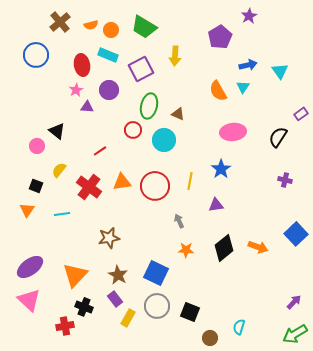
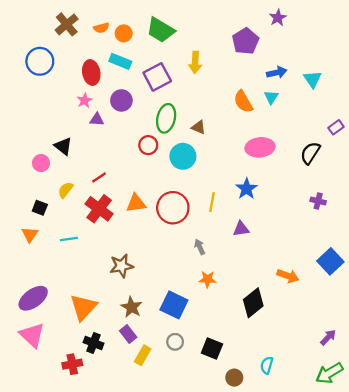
red line: (100, 151) -> (99, 178), moved
black diamond: (224, 248) -> (253, 303), moved
gray circle: (157, 306) -> (175, 342), size x0.6

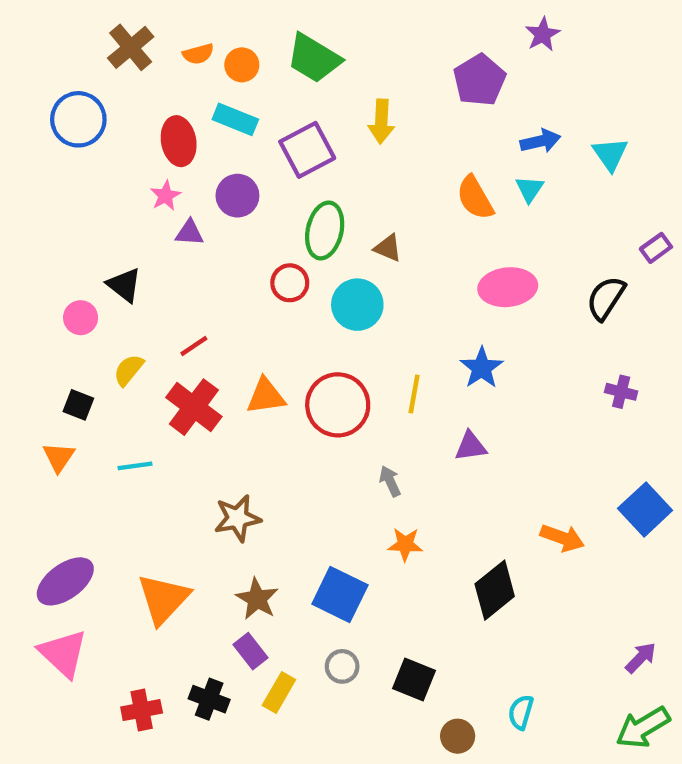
black cross: (93, 343) -> (209, 699), moved

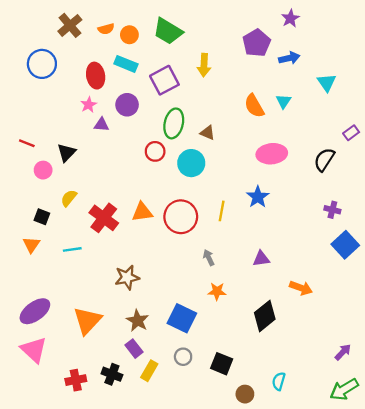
blue arrow: (540, 141) -> (289, 58), moved
black triangle: (124, 285) -> (66, 153), turned 36
red line: (194, 346) -> (27, 143), moved, turned 56
purple triangle: (471, 446) -> (261, 259), moved
blue square: (645, 509) -> (345, 245), moved

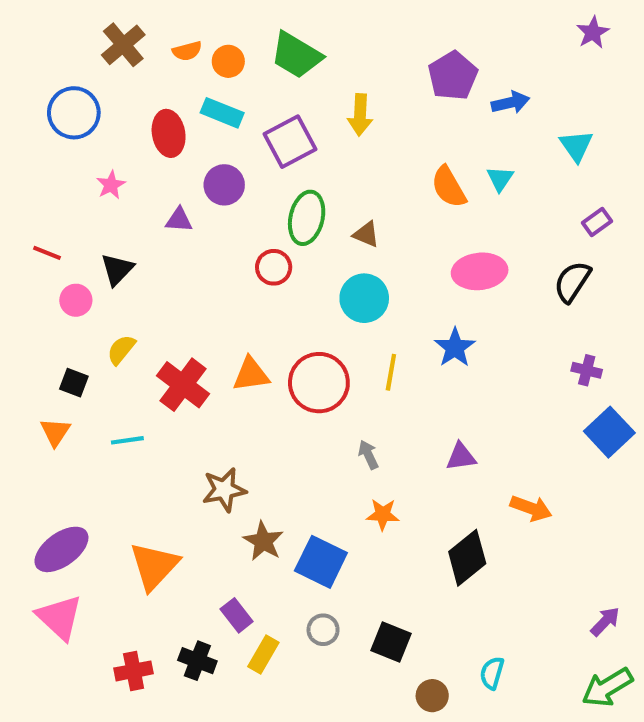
purple star: (290, 18) -> (593, 32), moved
pink star: (89, 105) -> (111, 185), moved
purple rectangle: (351, 133) -> (597, 222), moved
cyan circle: (191, 163) -> (364, 298), moved
brown star: (138, 321) -> (263, 541), moved

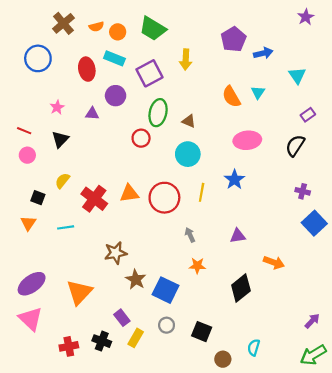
pink star: (111, 185) -> (57, 107), moved
pink circle: (76, 300) -> (27, 155), moved

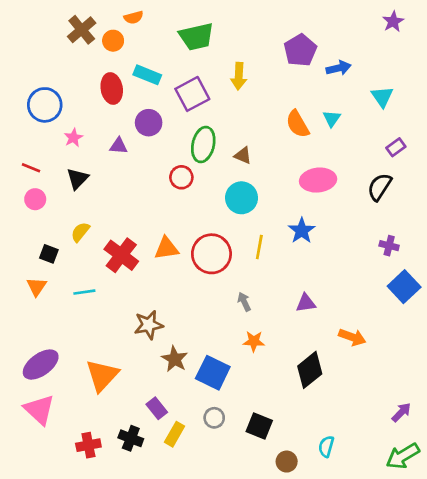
orange semicircle: (96, 27) -> (134, 17), moved
green trapezoid: (153, 29) -> (196, 37), turned -44
orange circle: (118, 32) -> (113, 41), moved
blue circle: (38, 58) -> (45, 105), moved

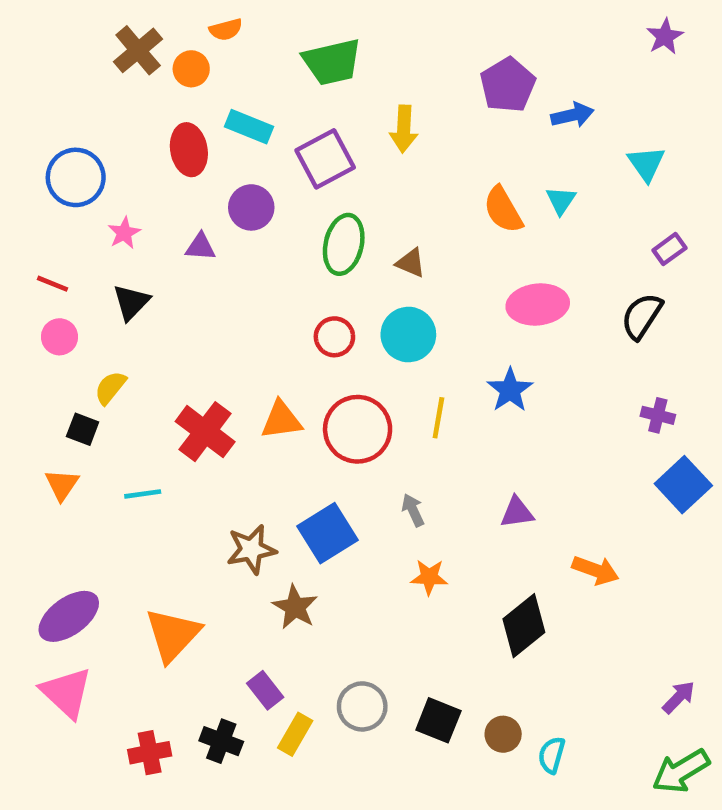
red circle: (181, 177) -> (334, 337), moved
yellow semicircle: (80, 232) -> (110, 388), moved
blue square: (213, 373) -> (328, 533), moved, turned 32
gray circle: (214, 418) -> (362, 706), size x1.4
brown circle: (287, 462) -> (503, 734), moved

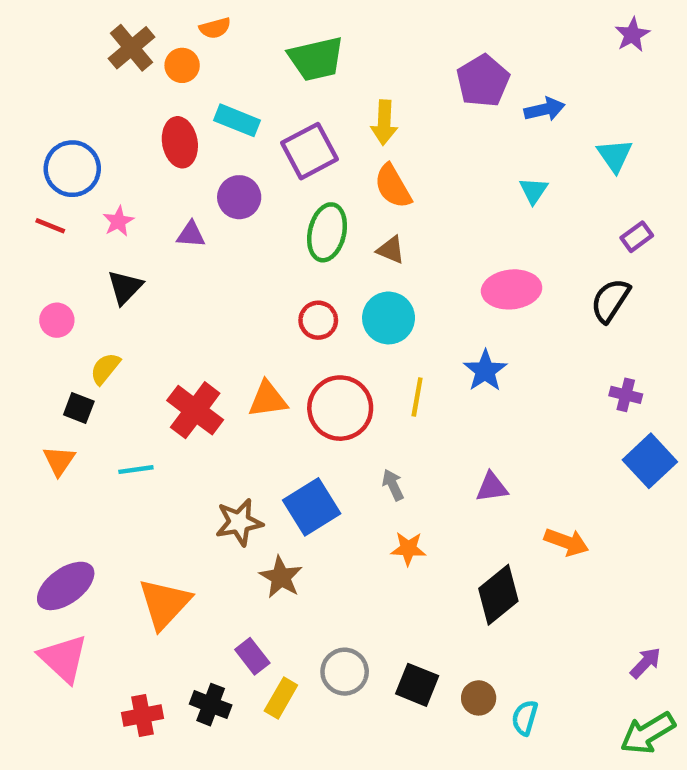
orange semicircle: (503, 210) -> (393, 186), moved
red line: (53, 284) -> (50, 226), moved

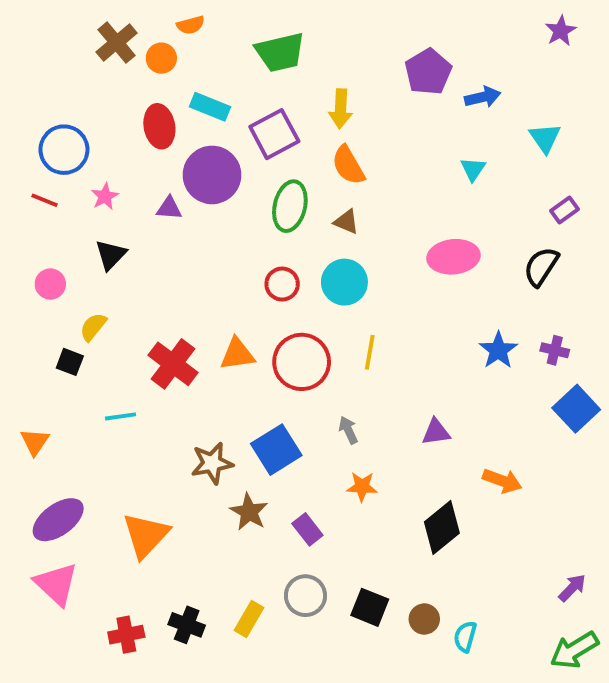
purple circle: (239, 197) -> (212, 175), size x1.5
blue star: (485, 371) -> (498, 350), moved
orange triangle: (59, 461) -> (35, 442), moved
purple rectangle: (252, 656) -> (307, 529), moved

